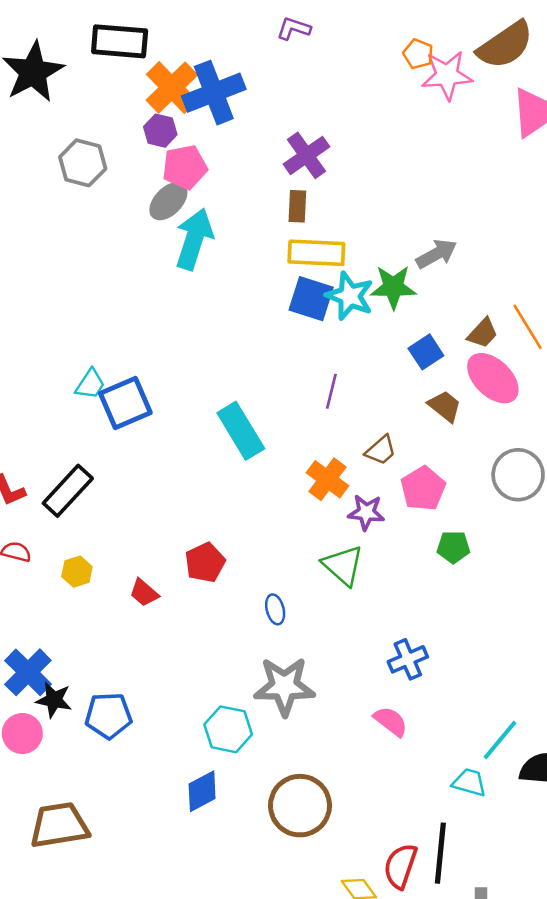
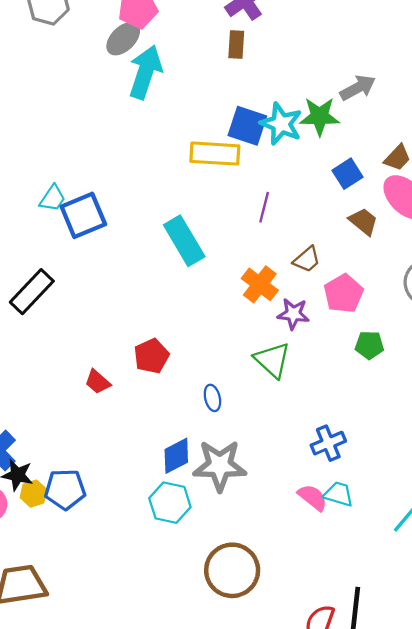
yellow rectangle: (316, 253) -> (215, 154), moved
yellow hexagon: (77, 572) -> (33, 494), moved
cyan trapezoid: (469, 783) -> (338, 494), moved
blue diamond: (202, 791) -> (176, 456), moved

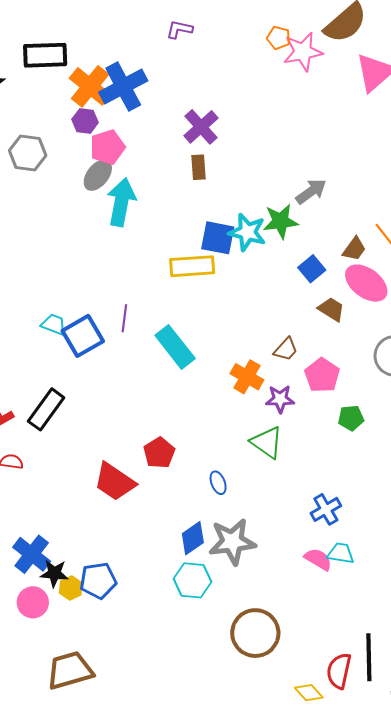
cyan trapezoid: (53, 198) -> (54, 324), turned -96
purple line: (264, 207) -> (124, 318), moved
red trapezoid: (98, 382) -> (115, 482), size x1.8

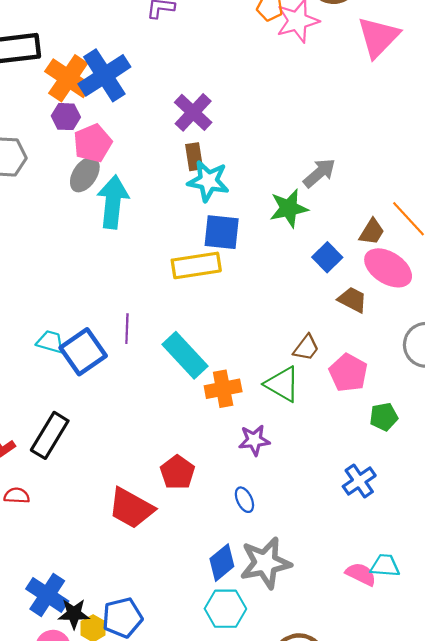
cyan star: (247, 232) -> (208, 181), moved
orange cross: (247, 377) -> (223, 389), moved, turned -36
purple star: (280, 399) -> (254, 440), moved
green triangle: (267, 442) -> (282, 384), moved
blue cross: (326, 509) -> (359, 481), moved

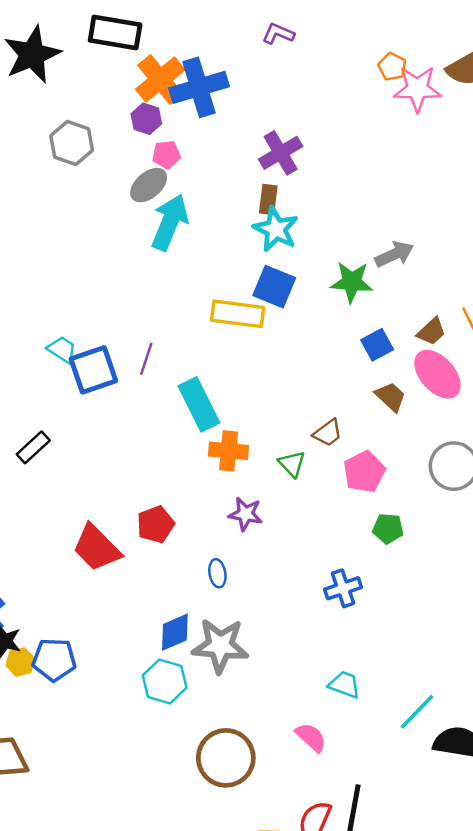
pink pentagon: (93, 143) -> (166, 155), size x0.7
green triangle: (282, 384) -> (292, 464), size x0.7
black rectangle: (50, 435) -> (33, 447), size x0.7
pink semicircle: (361, 574) -> (311, 737), moved

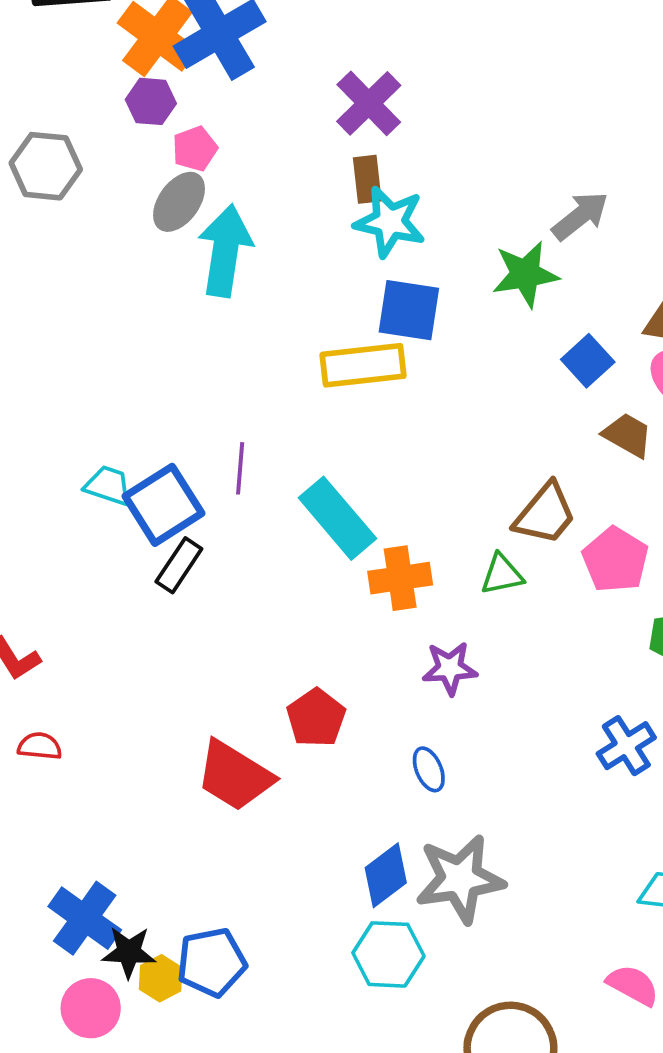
brown trapezoid: (328, 433) -> (545, 514), size x1.4
black rectangle: (33, 447) -> (179, 565), moved
green triangle: (292, 464) -> (502, 574), turned -44

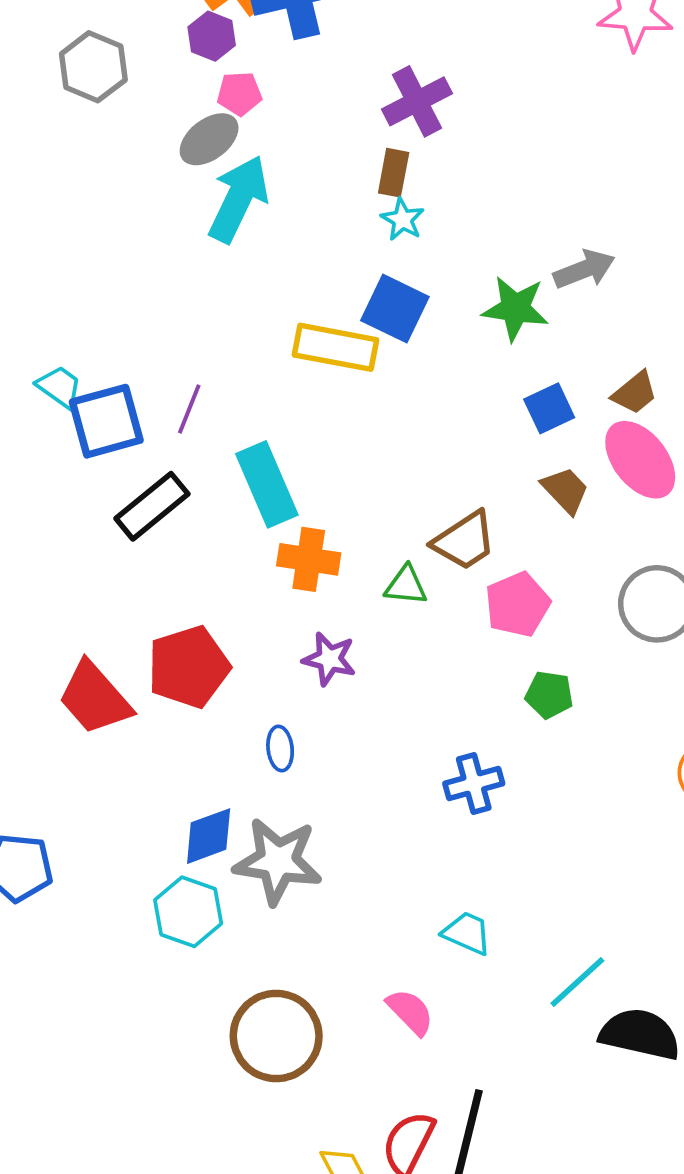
cyan star: (390, 222) -> (403, 219), size x0.6
black rectangle: (179, 565) -> (152, 506), moved, size x1.4
red pentagon: (316, 718) -> (189, 667), size x1.4

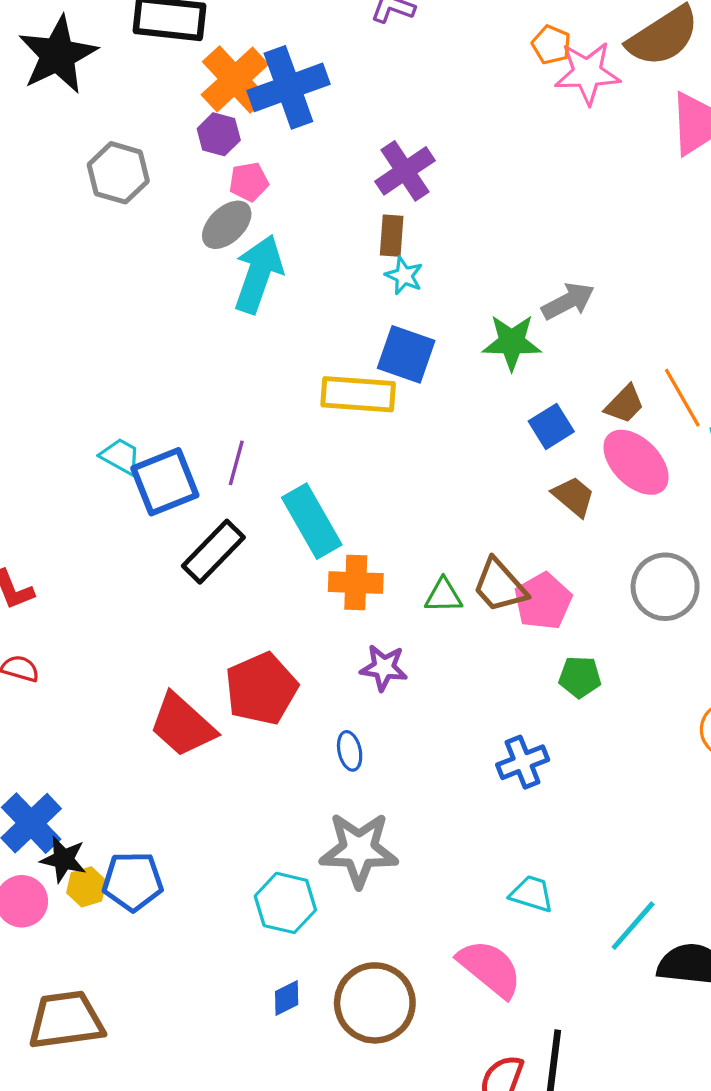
brown trapezoid: (464, 541) -> (500, 586), moved, turned 88
blue diamond: (209, 836) -> (287, 998), moved, size x0.7
pink semicircle: (410, 1012) -> (490, 968), size x1.5

